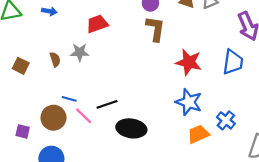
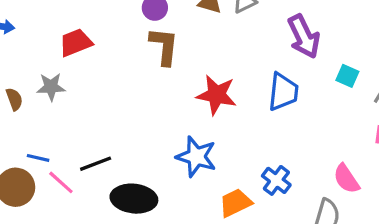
blue star: (189, 102) -> (196, 157), moved

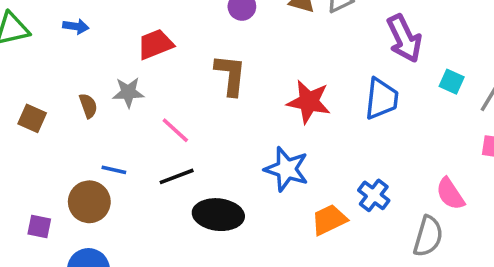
brown L-shape: (164, 46) -> (230, 75), moved
pink line: (61, 182) -> (175, 130), moved

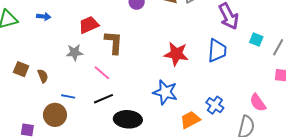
brown L-shape: (230, 75) -> (114, 42), moved
brown semicircle: (88, 106) -> (43, 76), moved

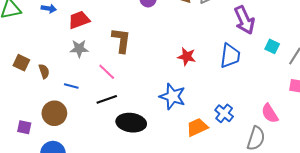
red trapezoid: (89, 25) -> (79, 20), moved
red star: (176, 54) -> (187, 57), size x0.7
blue line: (68, 96) -> (71, 86), moved

